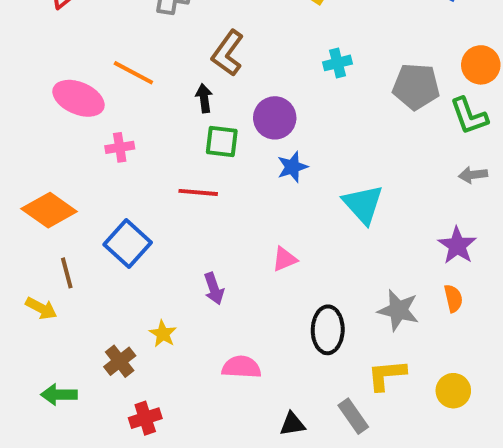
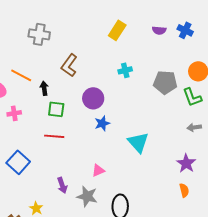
black arrow: (204, 98) -> (44, 88), moved
green square: (222, 141) -> (56, 109), moved
gray star: (398, 310) -> (87, 196), moved

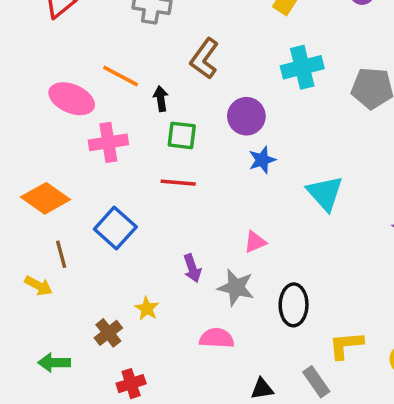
cyan cross: (125, 70) -> (302, 67), size x1.6
pink cross: (14, 113) -> (108, 142), size x1.5

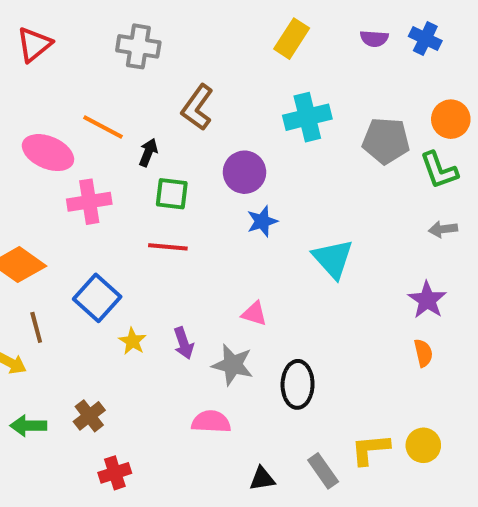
black arrow: (161, 99) -> (148, 153), turned 30
pink triangle: (255, 242) -> (254, 314), turned 40
yellow star: (147, 308) -> (132, 341), moved
yellow L-shape: (346, 345) -> (370, 449), moved
green arrow: (54, 363) -> (28, 426), moved

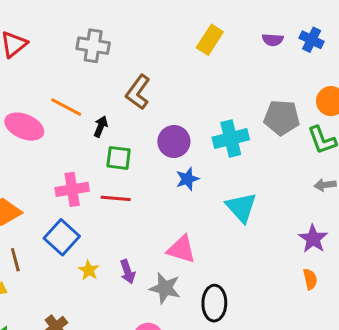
cyan cross: (307, 117) -> (231, 138), moved
pink cross: (89, 202) -> (72, 189), moved
pink triangle: (254, 314) -> (181, 249), size x1.5

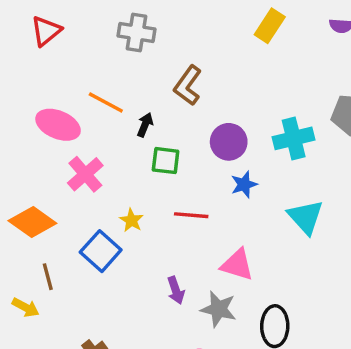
pink cross: (72, 189) -> (85, 174), moved, turned -32
red line: (116, 198) -> (191, 215), moved
yellow star: (89, 270) -> (131, 220), moved

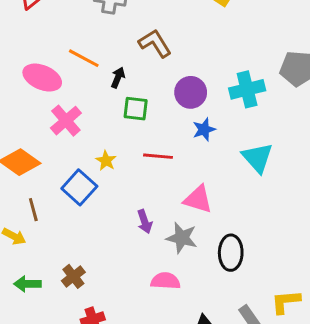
brown L-shape: (188, 85) -> (155, 43), turned 112

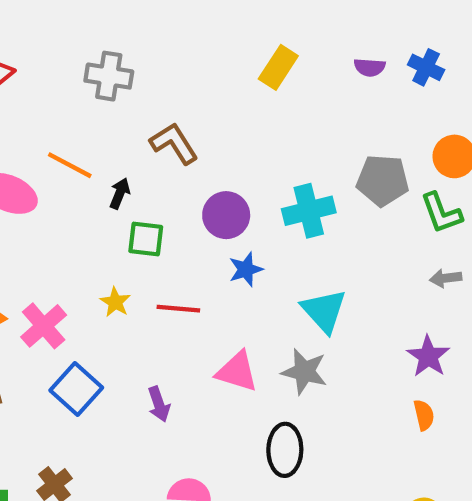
pink cross: (66, 121) -> (44, 326), moved
yellow star: (106, 161) -> (115, 302), moved
blue square: (79, 187) -> (76, 389), moved
gray star: (182, 238) -> (304, 372), moved

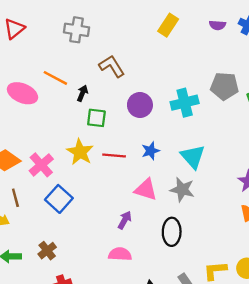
blue star: (246, 269) -> (151, 151), moved
yellow star: (115, 302) -> (80, 152), size x1.6
purple arrow: (159, 404) -> (125, 220), moved, turned -132

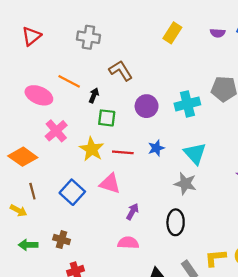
pink cross: (41, 165) -> (56, 131), moved
pink triangle: (146, 190) -> (110, 184), moved
brown cross: (47, 251) -> (62, 240), turned -35

